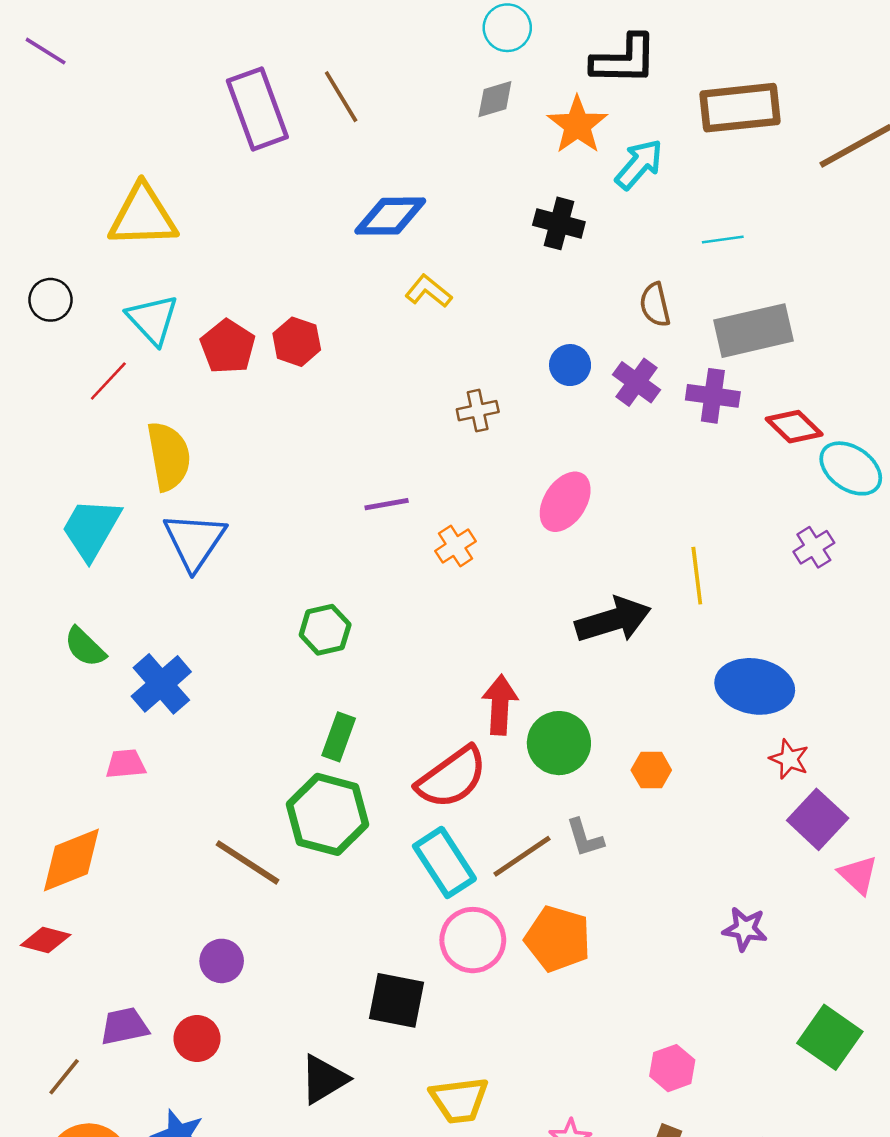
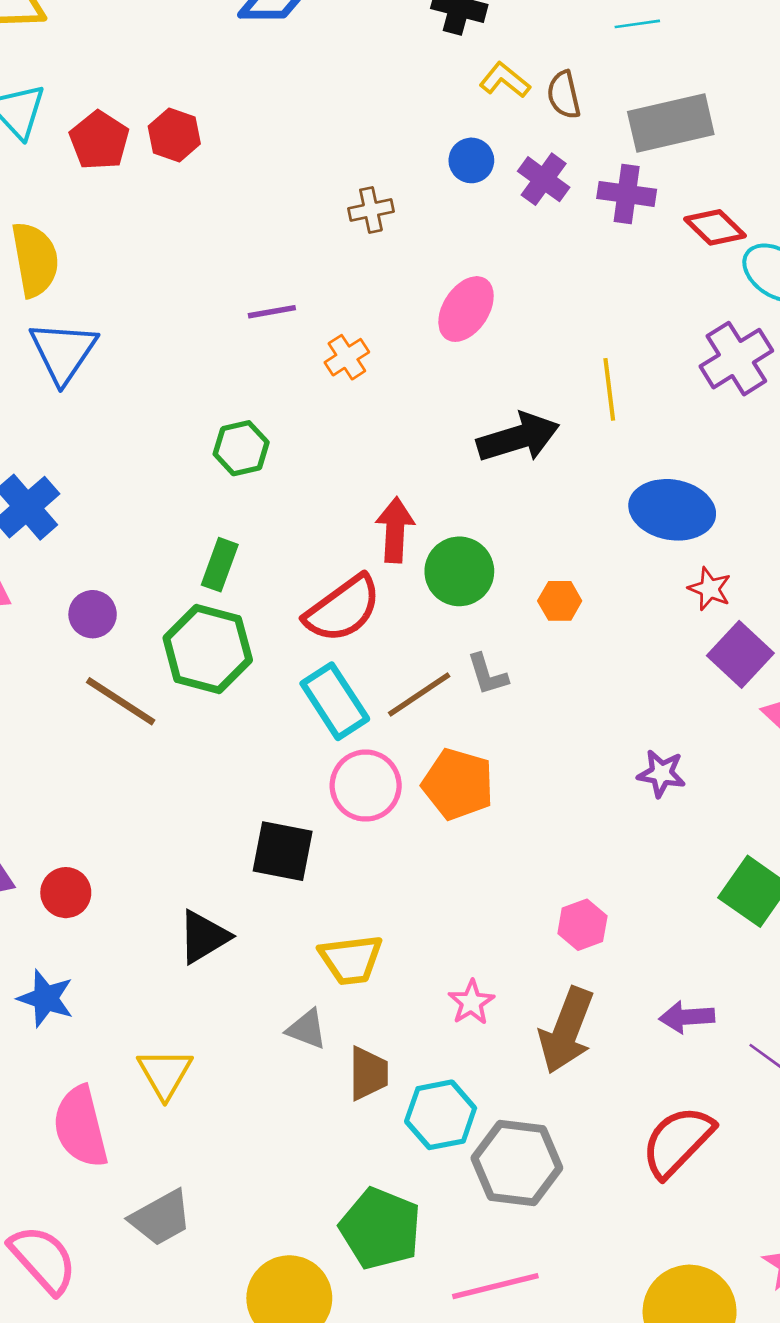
yellow L-shape: (428, 291) -> (505, 80), moved
purple cross: (814, 547) -> (736, 359), size x1.6
green hexagon: (325, 630) -> (241, 448), moved
purple circle: (222, 961) -> (93, 614), moved

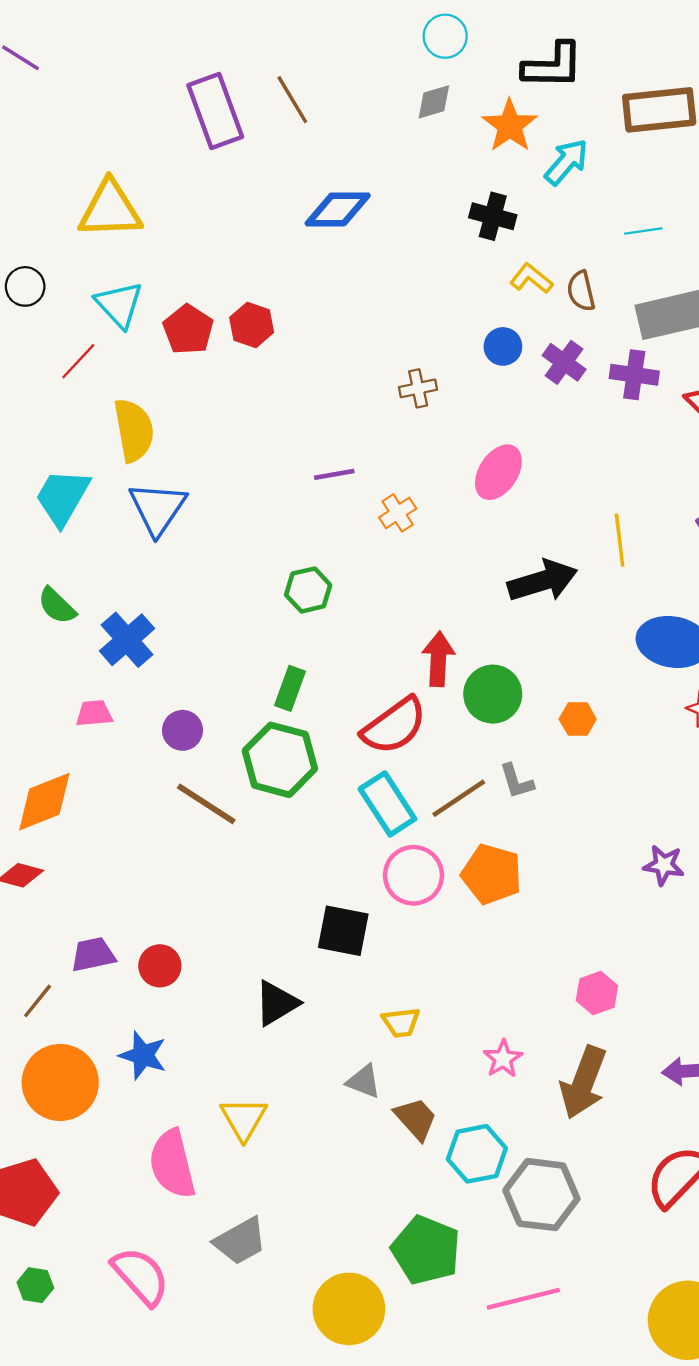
yellow trapezoid: (351, 960) -> (401, 1022), size x0.7
brown trapezoid: (368, 1073) -> (416, 1119), turned -42

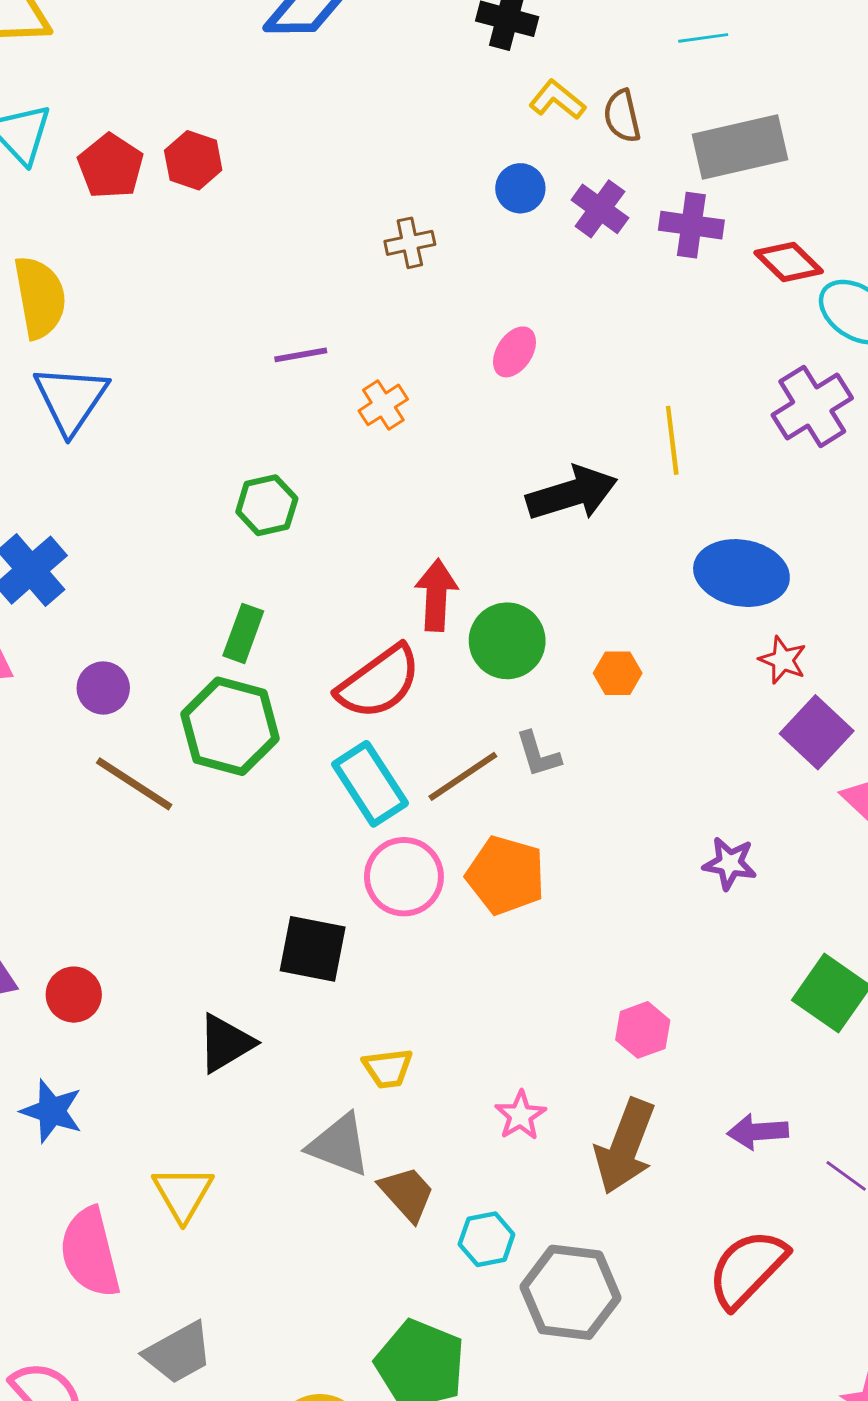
pink ellipse: (498, 472) -> (514, 352), size x0.7
gray triangle: (364, 1081) -> (339, 1145), size x1.4
cyan hexagon: (477, 1154) -> (486, 1239), size x0.7

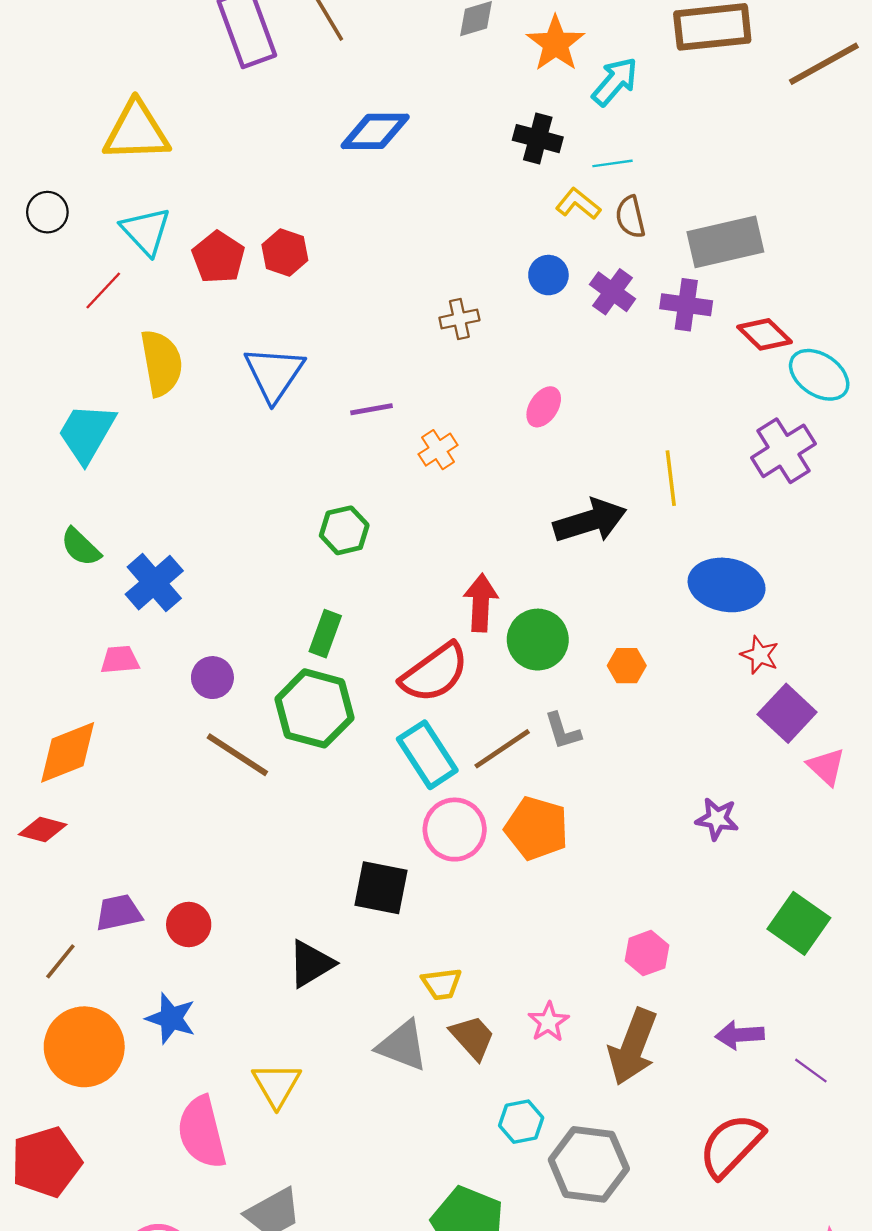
cyan line: (703, 38) -> (613, 163), moved
blue triangle: (71, 399) -> (274, 374), moved
brown trapezoid: (407, 1194) -> (472, 1037), moved

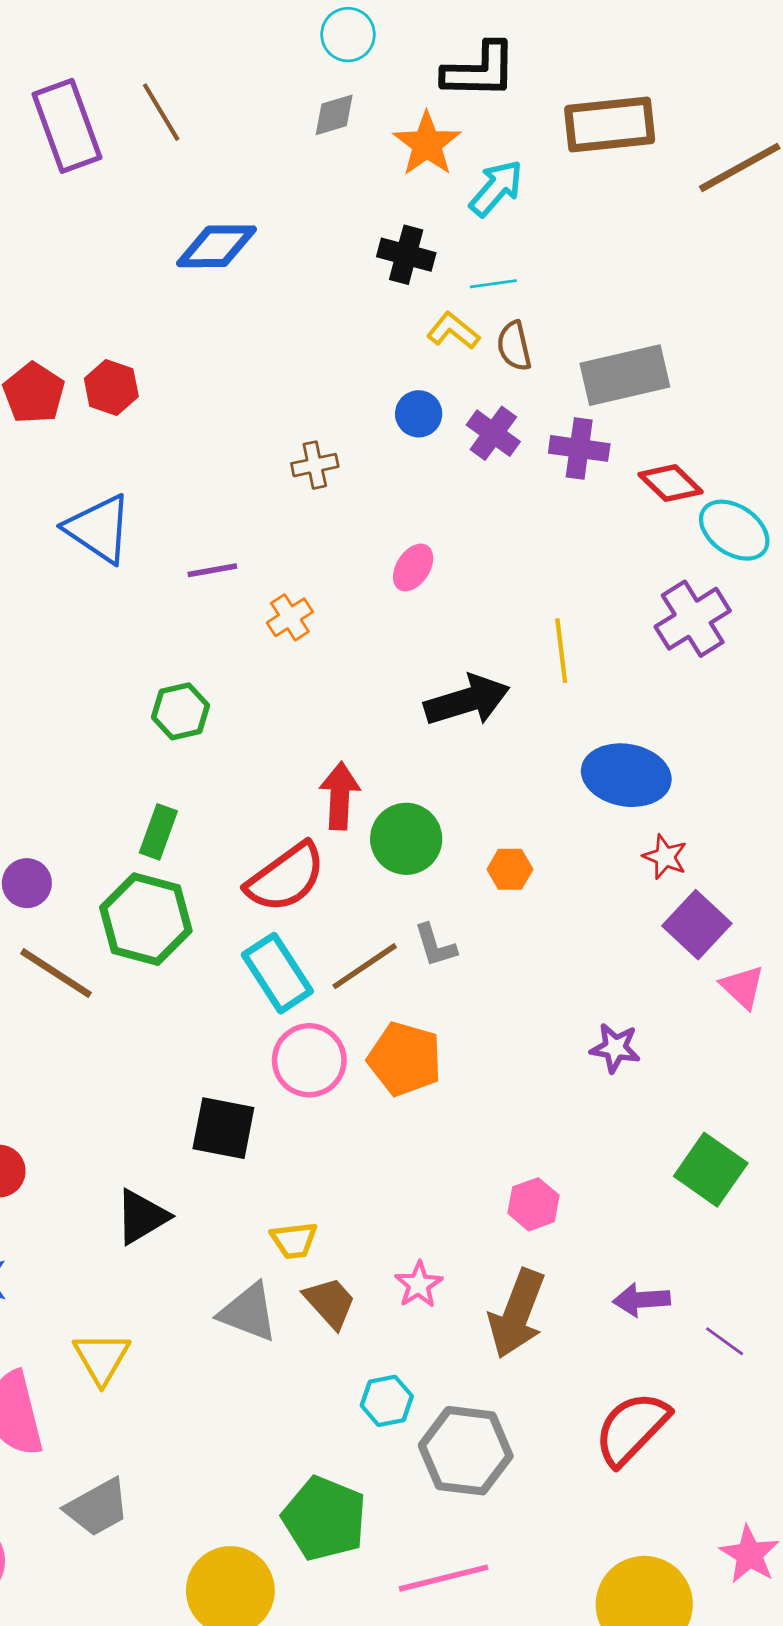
blue triangle: (274, 374) -> (99, 529), turned -30

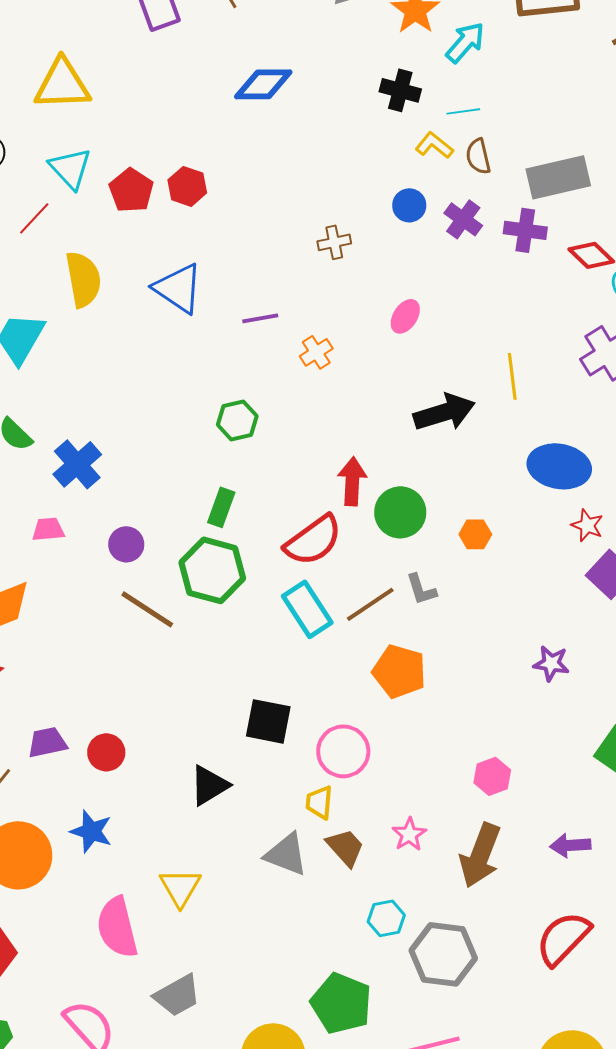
pink circle: (309, 1060) -> (343, 751), moved
yellow trapezoid: (294, 1240) -> (319, 802), turned 102

